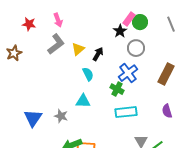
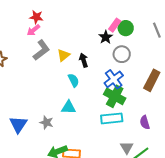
pink arrow: (58, 20) -> (33, 30), moved, turned 72
red star: (29, 24) -> (36, 17), moved
black arrow: (98, 54) -> (84, 60), turned -48
green cross: (117, 89) -> (115, 96), moved, size x1.5
purple semicircle: (167, 111) -> (145, 122), moved

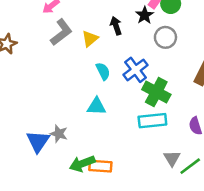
black arrow: (84, 60) -> (116, 26), moved
blue cross: (114, 79) -> (136, 70), moved
gray star: (46, 122) -> (59, 134), moved
blue triangle: (18, 124) -> (38, 141), moved

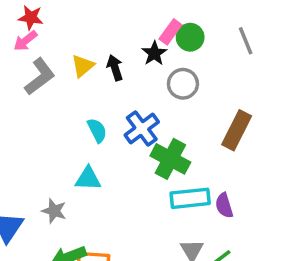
yellow triangle: (90, 39) -> (83, 66), moved
cyan rectangle: (152, 121) -> (190, 198), moved
gray star: (59, 134) -> (54, 211), moved

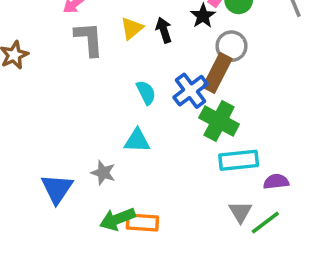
gray L-shape: (40, 77) -> (89, 39), turned -57
brown rectangle: (237, 130) -> (217, 73), moved
purple semicircle: (224, 205) -> (276, 182), moved, turned 100

